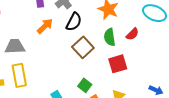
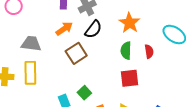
red semicircle: (132, 34) -> (149, 51), turned -64
brown square: (83, 47) -> (76, 53), moved
green square: (85, 85) -> (84, 93), moved

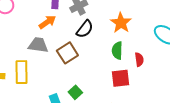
orange arrow: (64, 29) -> (47, 22), moved
gray trapezoid: (31, 44) -> (38, 45), moved
red semicircle: (149, 51) -> (139, 59), moved

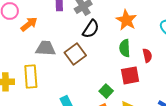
orange arrow: (47, 22) -> (29, 24), moved
green square: (75, 92) -> (106, 91), moved

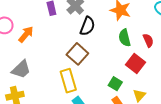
gray trapezoid: (46, 48) -> (21, 69), moved, turned 145
red square: (130, 75) -> (136, 63), turned -30
yellow rectangle: (31, 76) -> (68, 81), moved

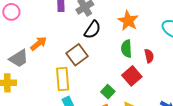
orange arrow: (26, 34) -> (39, 44), moved

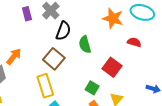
orange star: (128, 21) -> (113, 18), moved
green semicircle: (126, 49) -> (85, 44), moved
red semicircle: (149, 56) -> (134, 42), moved, turned -48

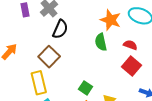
green semicircle: (85, 44) -> (101, 42), moved
red square: (112, 67) -> (131, 66), moved

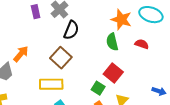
red square: (131, 66) -> (113, 73), moved
yellow rectangle: (39, 83) -> (51, 84), turned -75

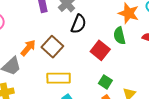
brown square: (61, 58) -> (52, 47), moved
red square: (113, 73) -> (100, 50), moved

